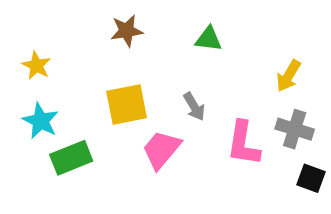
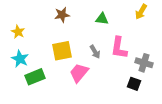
yellow arrow: (288, 76) -> (141, 12), moved
pink L-shape: (243, 143) -> (119, 48), moved
black square: (311, 178) -> (134, 84), moved

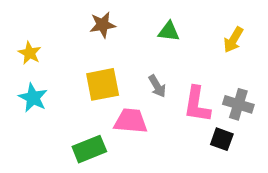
yellow arrow: (141, 12) -> (233, 40), moved
pink L-shape: (119, 48) -> (197, 104), moved
pink trapezoid: (79, 73) -> (131, 121), turned 55
green rectangle: (35, 77) -> (89, 149), moved

